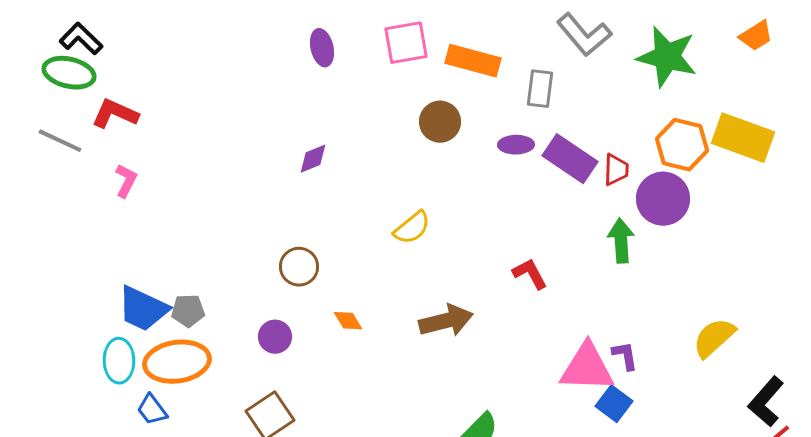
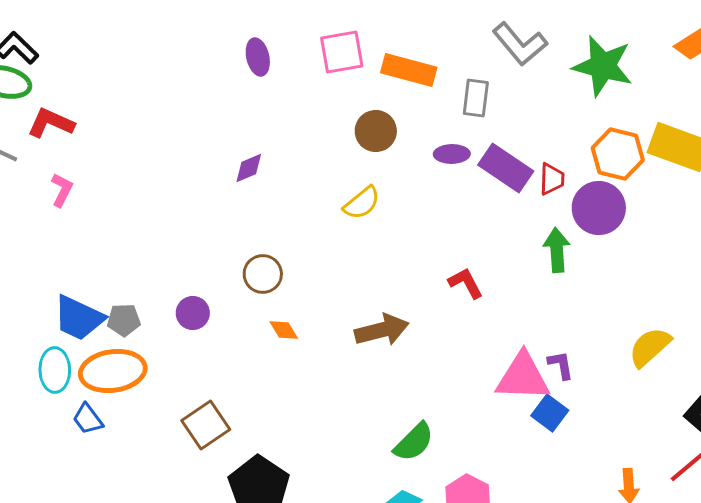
yellow semicircle: (412, 228) -> (362, 203), moved
brown circle: (299, 267) -> (263, 274), moved
purple circle: (275, 337) -> (193, 313), moved

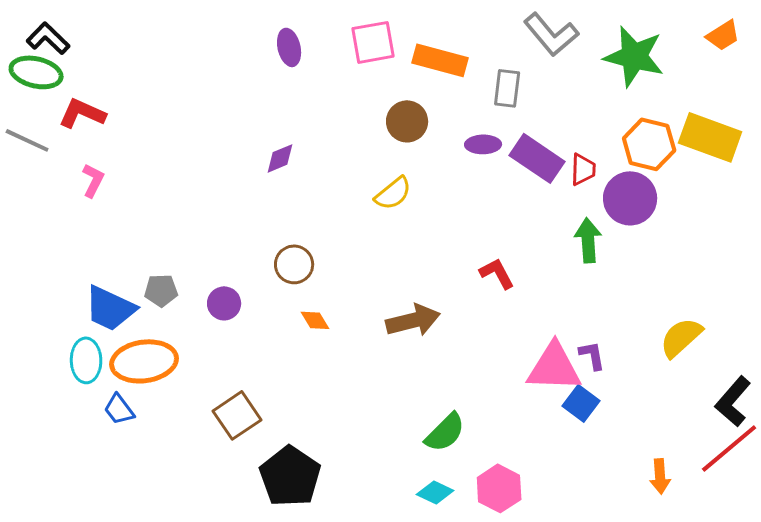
gray pentagon: (124, 320) -> (161, 290), moved

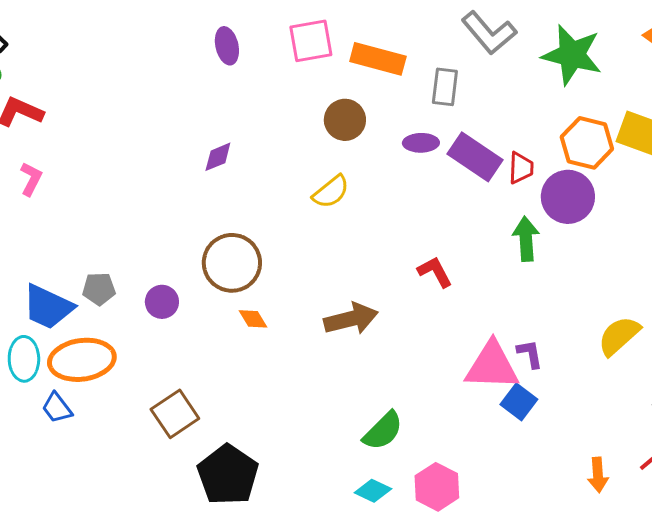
brown circle: (294, 264) -> (232, 263), size x1.5

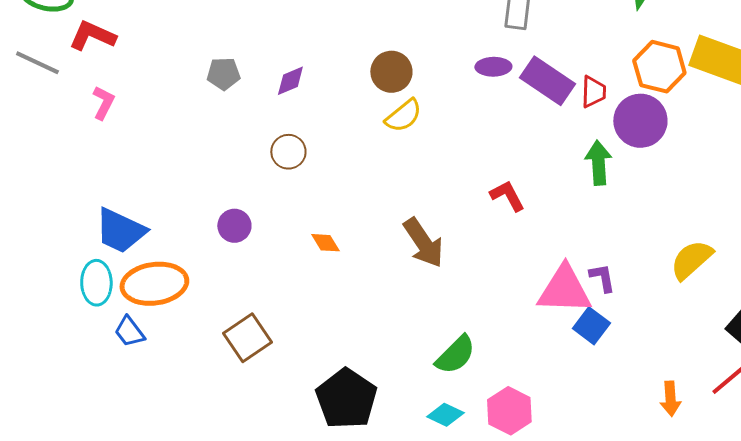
brown circle: (345, 120) -> (391, 72), moved
brown circle: (232, 263) -> (288, 152), moved, size x0.6
gray pentagon: (99, 289) -> (223, 74), moved
brown arrow: (351, 319) -> (423, 243), turned 70
black pentagon: (228, 475) -> (346, 399), moved

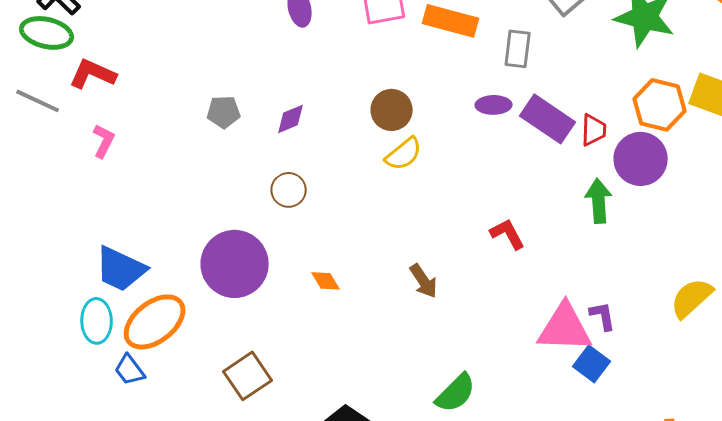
purple circle: (234, 226) -> (235, 264), size x2.0
brown arrow: (423, 243) -> (424, 281), size x0.7
orange ellipse: (154, 284) -> (155, 322), turned -30

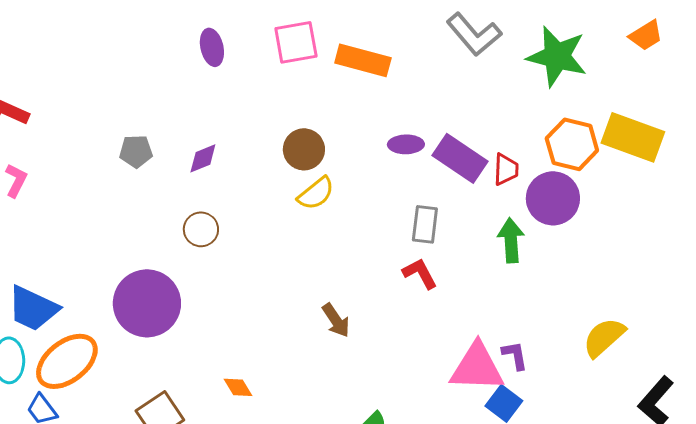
gray rectangle: (518, 49) -> (425, 224), moved
orange diamond: (326, 281) -> (238, 387), moved

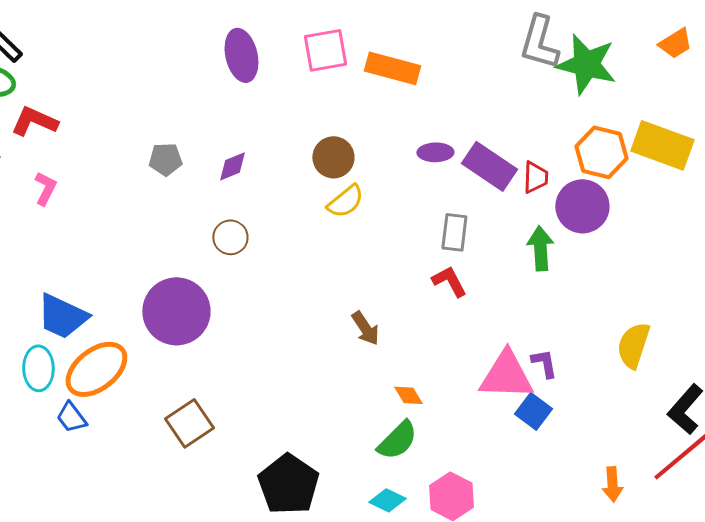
gray L-shape: (474, 34) -> (539, 42), moved, turned 56
purple ellipse: (212, 47) -> (241, 55), size x1.4
yellow semicircle: (604, 337) -> (633, 345), turned -30
orange diamond: (238, 387) -> (408, 395), moved

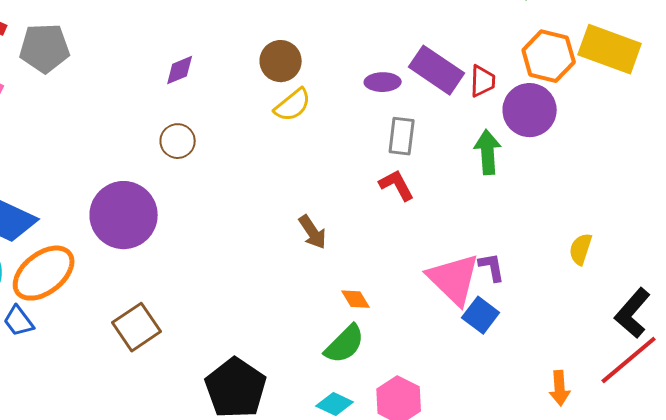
purple ellipse: (435, 152) -> (383, 82), moved
gray pentagon: (165, 159) -> (45, 48), moved, size x1.5
yellow semicircle: (633, 345) -> (581, 249), size x0.7
pink triangle: (506, 375) -> (454, 279), turned 42

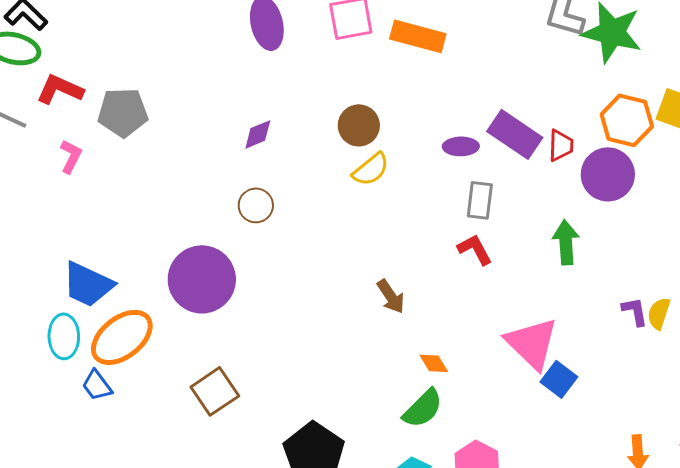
green arrow: (488, 152) -> (566, 242), moved
purple L-shape: (492, 267) -> (635, 311), moved

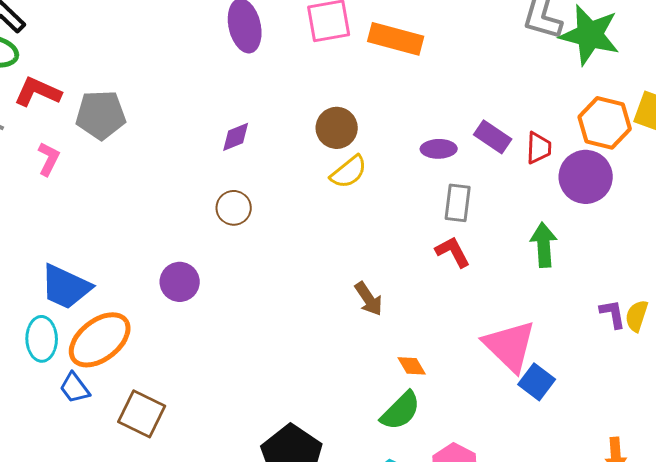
purple rectangle: (515, 134) -> (493, 137), size x0.7
purple circle: (202, 279) -> (180, 282), size x0.6
brown square: (215, 391) -> (142, 414), moved, turned -30

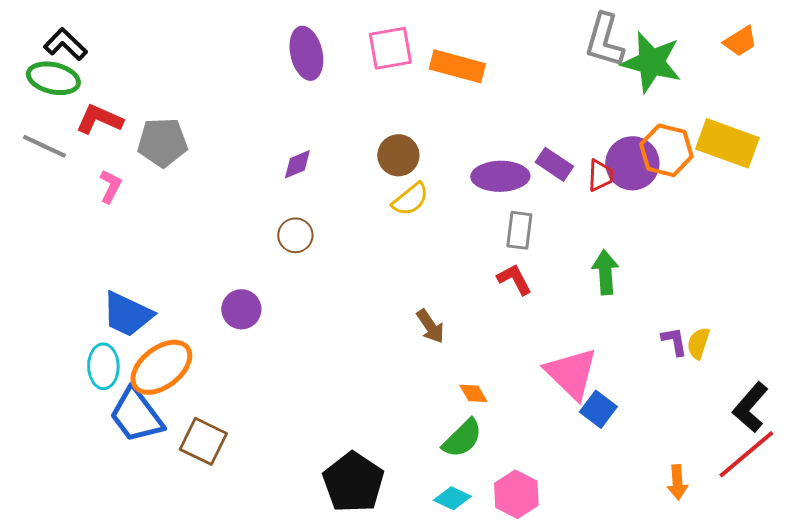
purple ellipse: (439, 149) -> (500, 176), size x1.6
purple circle: (586, 177) -> (632, 163), moved
blue trapezoid: (75, 388) -> (136, 415), size x1.8

